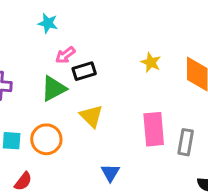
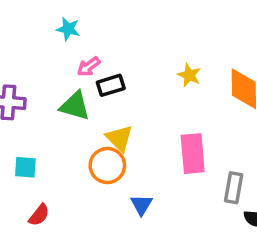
green triangle: (54, 89) -> (75, 106), turned 44
orange circle: (46, 139) -> (107, 166), moved
gray rectangle: (186, 142) -> (234, 188), moved

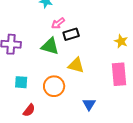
yellow star: (189, 75) -> (121, 41), moved
yellow triangle: (119, 138) -> (76, 65), turned -30
orange circle: (107, 166) -> (54, 86), moved

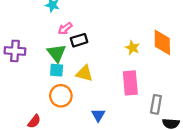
green triangle: (50, 46) -> (57, 53), turned 36
cyan square: (21, 82) -> (57, 70), moved

